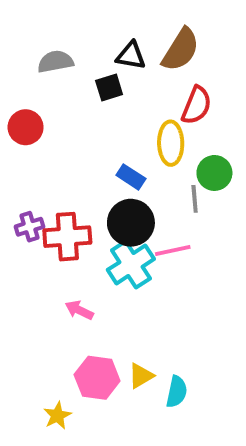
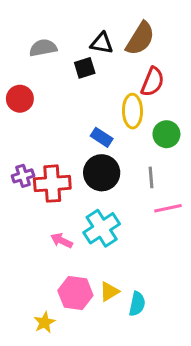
gray line: (195, 199) -> (151, 177), moved
pink line: (173, 251) -> (168, 208), moved
cyan cross: (131, 264) -> (102, 228), moved

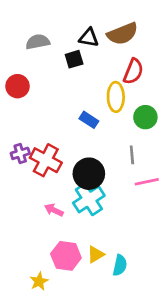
brown semicircle: (140, 39) -> (123, 34), turned 36
black circle: (102, 173) -> (89, 174), moved
red cross: (52, 184) -> (46, 160), turned 32

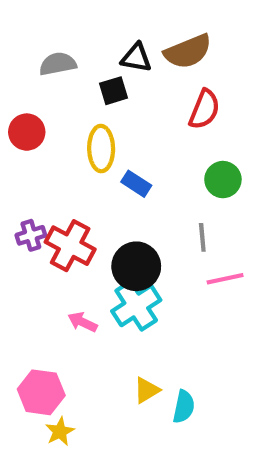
yellow ellipse: (116, 97) -> (101, 149), moved
pink hexagon: (66, 256) -> (41, 392), moved

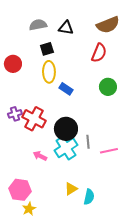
brown semicircle: (188, 51) -> (108, 25), moved
gray semicircle: (58, 64) -> (38, 25), moved
black square: (114, 91) -> (47, 49), moved
gray line: (202, 237) -> (88, 142), moved
pink line: (225, 279) -> (109, 151), moved

